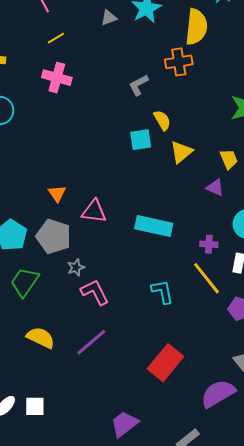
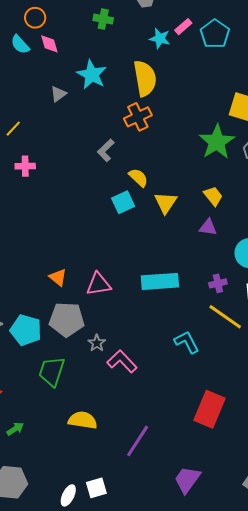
pink cross: (57, 78) -> (25, 166), size x0.7
purple line: (91, 342) -> (138, 441), moved

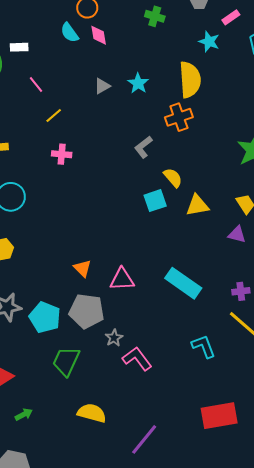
pink rectangle: (183, 27) -> (231, 17), moved
cyan star: (92, 75) -> (138, 83), moved, size x0.7
yellow triangle: (166, 203) -> (197, 205), turned 40
cyan rectangle: (160, 281) -> (183, 283), turned 33
red rectangle: (210, 409) -> (219, 416), turned 51

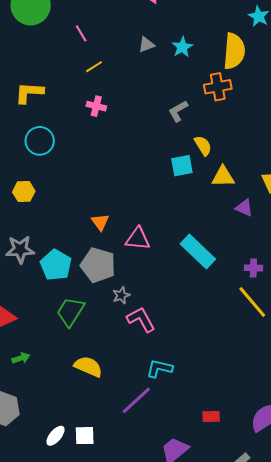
purple triangle: (237, 234) -> (244, 208), moved
cyan L-shape: (204, 346) -> (159, 368), moved, turned -64
red rectangle: (219, 416) -> (211, 417), moved, size x0.5

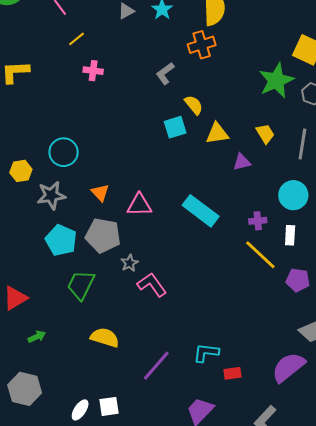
pink cross: (96, 106) -> (93, 71), moved
cyan circle: (40, 141) -> (64, 152), moved
purple triangle: (244, 208) -> (242, 162), turned -30
gray star: (20, 250) -> (51, 195), moved
cyan L-shape: (159, 368) -> (206, 353), moved

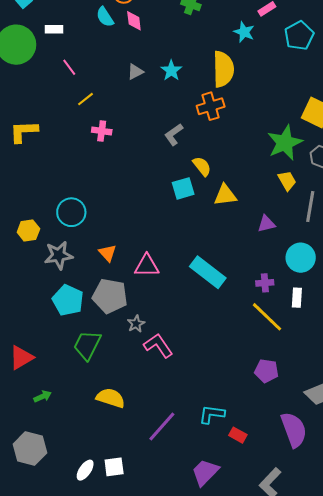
yellow trapezoid: (265, 134) -> (287, 181), moved
purple triangle: (242, 162) -> (266, 224), moved
purple pentagon: (298, 280) -> (266, 371), moved
purple semicircle: (288, 367) -> (294, 430), turned 108
red rectangle: (232, 373) -> (238, 435), turned 36

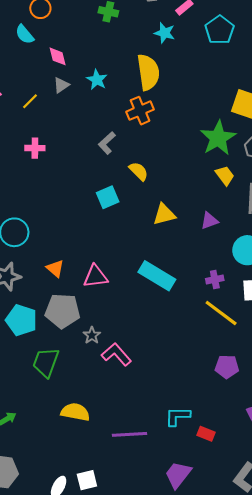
pink diamond: (134, 21) -> (58, 56), moved
yellow line: (85, 99) -> (30, 101), moved
cyan square: (183, 188) -> (108, 197), moved
yellow triangle: (225, 195) -> (164, 214), moved
purple line: (162, 427) -> (130, 434), turned 52

